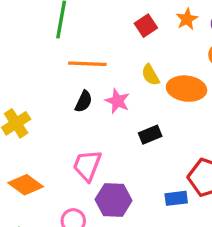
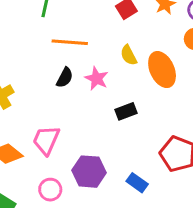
orange ellipse: (186, 89) -> (162, 70), turned 56
pink trapezoid: (87, 165) -> (46, 140), moved
blue rectangle: (176, 198) -> (137, 183), moved, turned 40

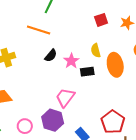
orange line: (70, 42) -> (39, 30), moved
black rectangle: (126, 111) -> (87, 72), moved
pink trapezoid: (46, 140) -> (65, 97), moved

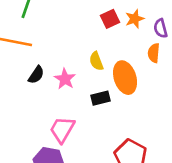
red square: (101, 20) -> (110, 19), moved
black rectangle: (87, 72) -> (100, 98), moved

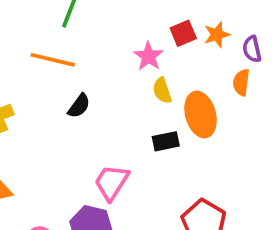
pink star: (65, 79) -> (149, 56), moved

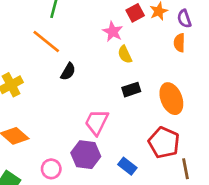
orange line: (53, 60) -> (46, 41), turned 32
orange ellipse: (201, 115) -> (171, 99), moved

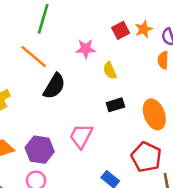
pink star: (113, 32) -> (86, 49), moved, turned -30
black semicircle: (68, 72) -> (54, 86), size x1.5
purple hexagon: (86, 155) -> (40, 150), moved

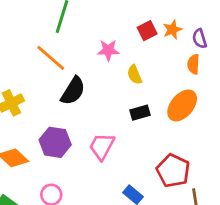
orange ellipse: (154, 114) -> (182, 105), moved, turned 60
purple hexagon: (40, 150) -> (55, 142), moved

